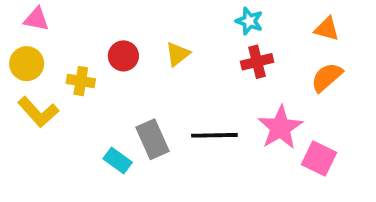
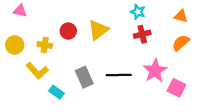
yellow triangle: (178, 54) -> (98, 30), size x1.5
yellow circle: (27, 64) -> (15, 45), moved
yellow L-shape: (38, 112) -> (37, 71), moved
cyan rectangle: (118, 160) -> (56, 92), moved

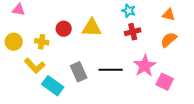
yellow triangle: (98, 30) -> (92, 28), turned 40
cyan rectangle: (56, 92) -> (53, 86), size x1.5

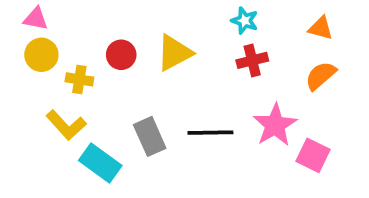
yellow triangle: (92, 28) -> (174, 53), turned -30
yellow circle: (14, 42) -> (41, 55), moved

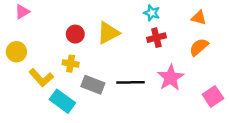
pink triangle: (36, 19) -> (22, 12), turned -42
yellow circle: (41, 55) -> (16, 52), moved
yellow cross: (79, 79) -> (71, 64), moved
gray rectangle: (150, 136) -> (93, 85), turned -45
pink square: (313, 155) -> (213, 96), moved, turned 30

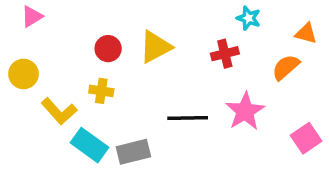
cyan star: (152, 13) -> (249, 18), moved
orange triangle: (199, 18) -> (306, 33), moved
gray rectangle: (93, 85) -> (133, 152), moved, turned -35

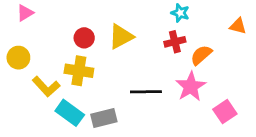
cyan star: (249, 18) -> (180, 13), moved
orange semicircle: (286, 67) -> (201, 55), moved
yellow cross: (101, 91) -> (79, 71), size x1.5
pink square: (306, 138) -> (225, 112), moved

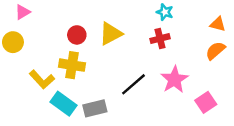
orange semicircle: (201, 55) -> (215, 51), moved
yellow circle: (18, 58) -> (13, 42), moved
black line: (146, 92) -> (133, 84), turned -40

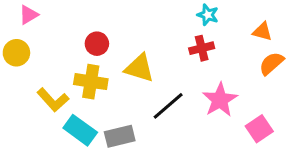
orange triangle: (218, 24) -> (262, 31), moved
yellow triangle: (111, 34) -> (139, 68), moved, turned 45

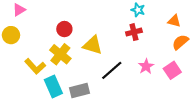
yellow cross: (91, 82) -> (60, 54), turned 30
pink star: (220, 100) -> (146, 66), size x0.7
pink square: (259, 129) -> (172, 70), moved
cyan rectangle: (80, 130) -> (53, 86), turned 30

